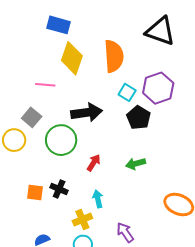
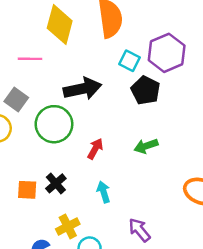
black cross: (59, 189) -> (56, 183), turned 30
yellow cross: (82, 220) -> (68, 226), moved

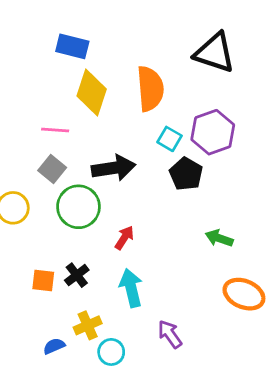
gray square: (16, 99) -> (52, 169), moved
green arrow: (146, 146) -> (219, 238), moved, turned 35
cyan arrow: (104, 192) -> (131, 288), size x1.5

